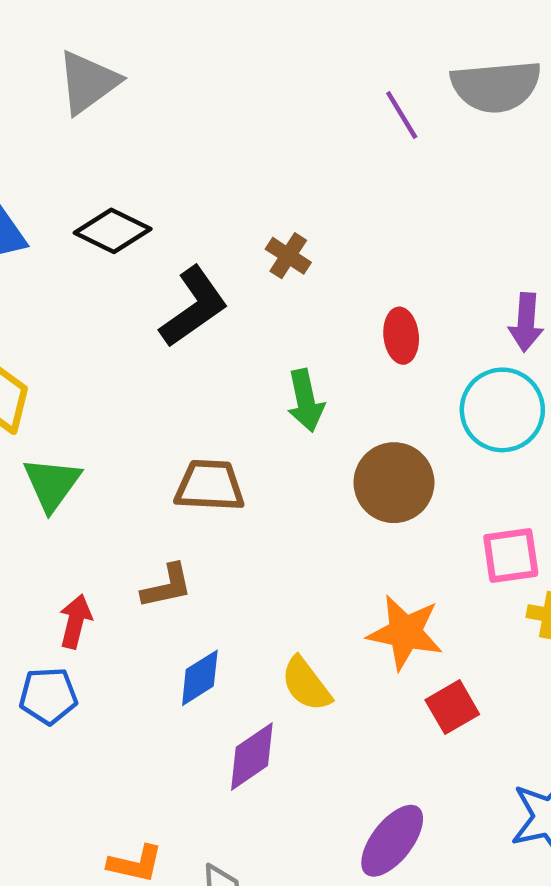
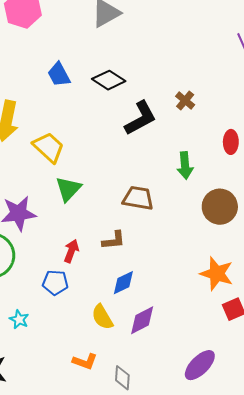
yellow semicircle: (306, 684) -> (102, 317), moved

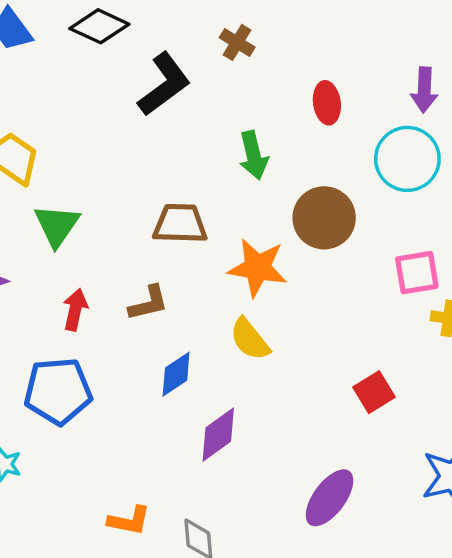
red arrow: (71, 251) -> (75, 310), moved
orange star: (217, 274) -> (257, 268), moved
blue pentagon: (55, 283) -> (58, 391), size x1.5
yellow semicircle: (102, 317) -> (250, 339), moved

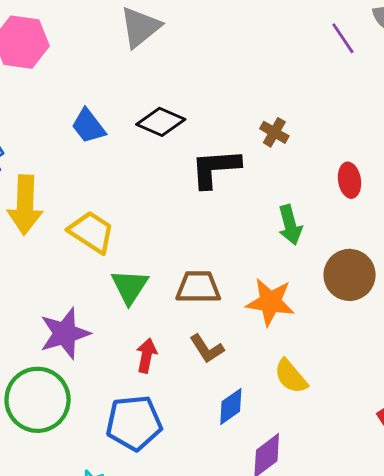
black L-shape: (164, 84) -> (215, 168), turned -146
brown trapezoid: (180, 224) -> (198, 287), moved
orange star: (257, 268) -> (270, 302), moved
brown L-shape: (149, 303) -> (207, 349), turned 72

